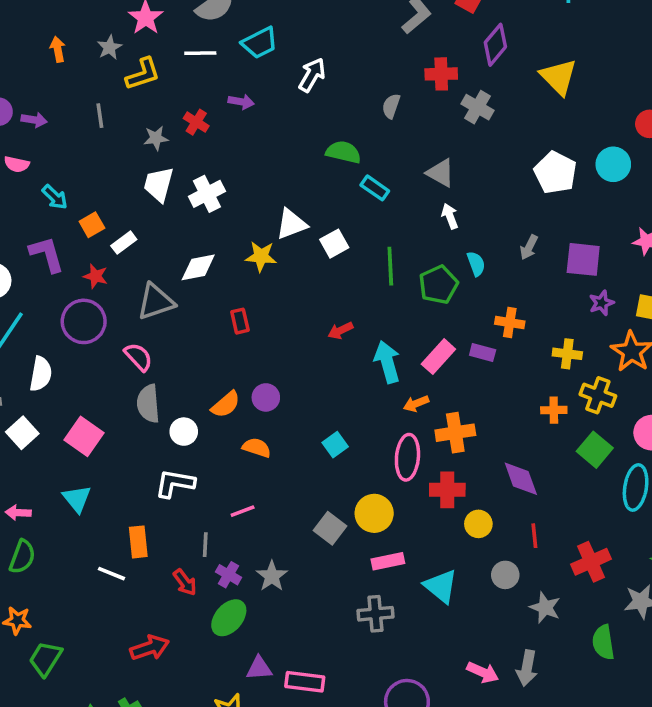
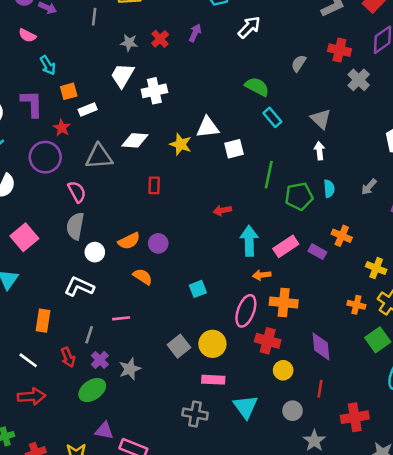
purple arrow: (241, 102) -> (195, 33), turned -90
white line: (111, 574) -> (28, 360), moved

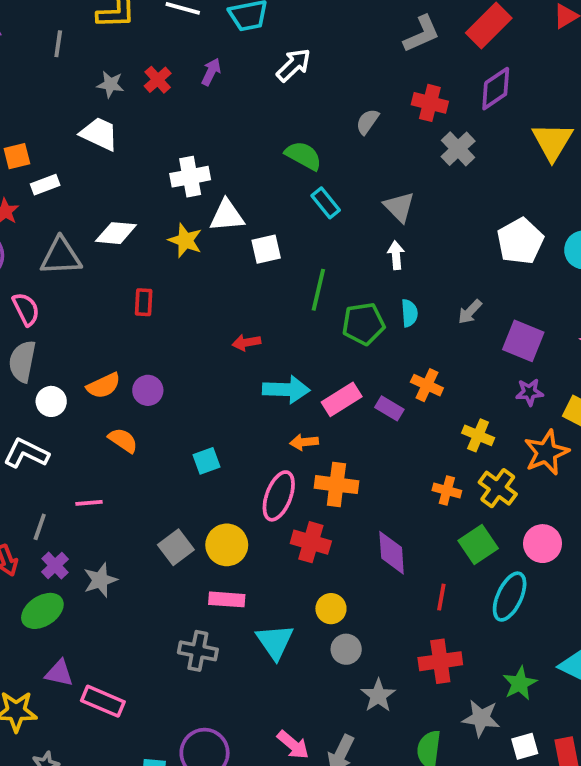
white trapezoid: (122, 75) -> (99, 134), turned 84
white cross: (154, 91) -> (190, 177), moved
cyan arrow: (249, 241) -> (286, 390), turned 92
yellow circle: (283, 370) -> (331, 609), moved
red line: (320, 389) -> (441, 597), moved

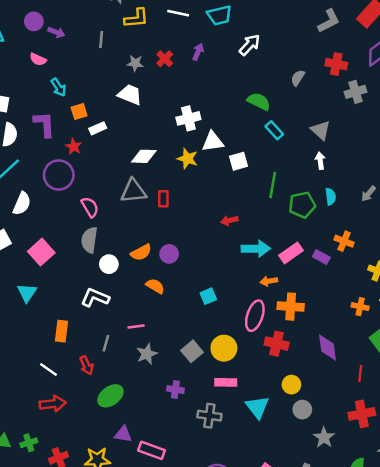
gray cross: (458, 149) -> (356, 92), turned 30
gray triangle: (61, 256) -> (133, 191), moved
purple cross: (55, 566) -> (175, 389), moved, turned -35
gray star: (100, 580) -> (147, 354), moved

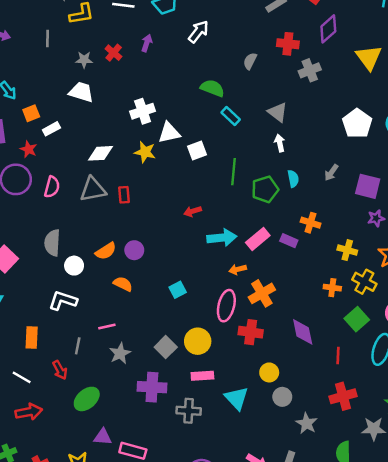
pink semicircle: (90, 207) -> (52, 187), moved, turned 50
orange cross: (291, 307) -> (262, 293), turned -30
purple cross: (175, 389) -> (152, 387), size x1.6

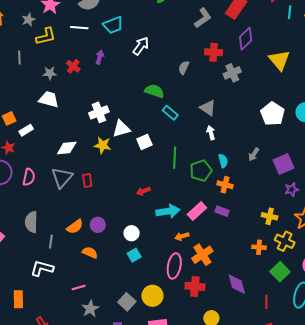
purple square: (368, 186) -> (284, 164), turned -35
gray triangle: (93, 189) -> (62, 178), turned -35
orange cross: (311, 223) -> (225, 185), moved
white circle: (74, 266) -> (132, 233), moved
gray line: (78, 346) -> (51, 242), moved

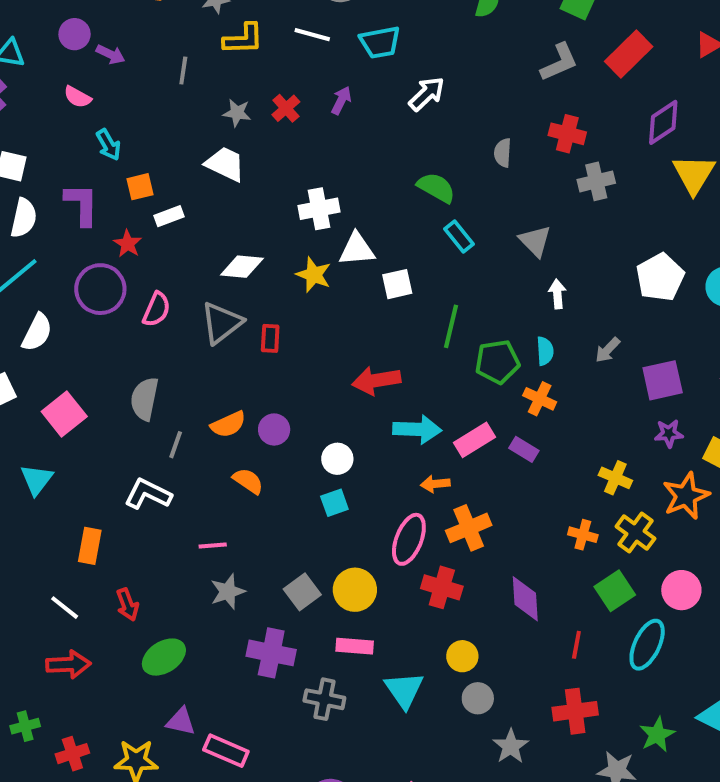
purple diamond: (246, 39) -> (663, 122), moved
gray semicircle: (184, 68) -> (503, 153), turned -32
white arrow: (211, 133) -> (557, 294), moved
red arrow: (143, 191) -> (376, 380), size x1.6

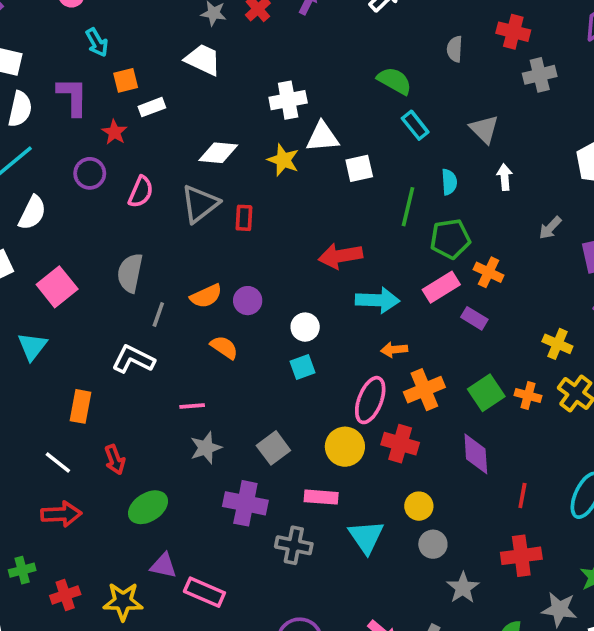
purple circle: (100, 289) -> (90, 173), size x0.7
cyan semicircle: (545, 351) -> (449, 182), moved
pink rectangle: (475, 440) -> (441, 287), moved
yellow circle: (355, 590) -> (345, 447), moved
green square: (615, 591) -> (486, 393), moved

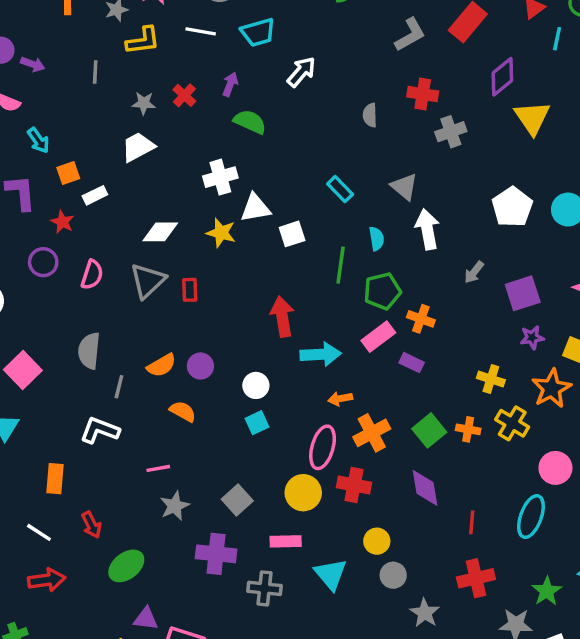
white trapezoid: (203, 60) -> (138, 147), turned -48
green semicircle: (394, 81) -> (250, 122), moved
white arrow: (505, 177) -> (427, 229), size x1.6
red arrow: (340, 256) -> (282, 317), turned 96

